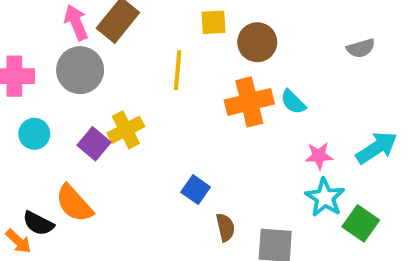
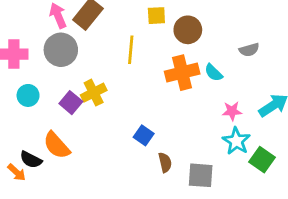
gray semicircle: (361, 48) -> (249, 50), moved

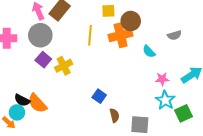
orange cross: (182, 73) -> (121, 35), moved
cyan circle: (28, 95) -> (17, 112), moved
purple square: (71, 103) -> (43, 60), moved
black semicircle: (31, 160) -> (22, 100), moved
green square: (262, 160) -> (183, 113), turned 30

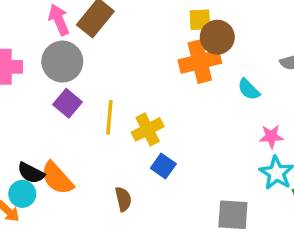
yellow square: (108, 11) -> (200, 20), moved
yellow line: (90, 35) -> (109, 117), moved
yellow cross: (64, 66) -> (148, 129), moved
brown semicircle: (114, 115) -> (123, 199), moved

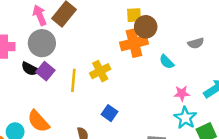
yellow cross: (148, 129) -> (100, 71), moved
black semicircle: (31, 173) -> (30, 69), moved

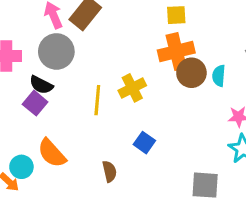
brown circle: (146, 27) -> (191, 73), moved
cyan semicircle: (167, 62) -> (219, 76), turned 49
purple square: (45, 71) -> (35, 103), moved

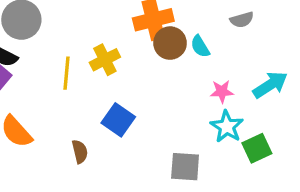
cyan semicircle: (219, 76) -> (200, 46), turned -35
blue square: (144, 143) -> (118, 120), size x1.4

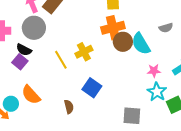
cyan semicircle: (200, 46) -> (141, 44), size x1.6
yellow line: (66, 73) -> (61, 60), turned -36

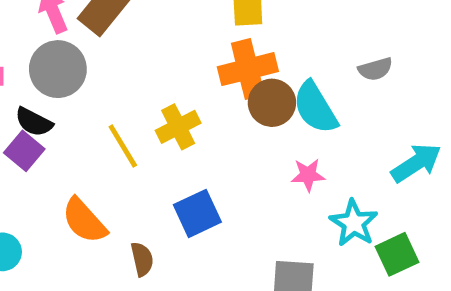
pink star: (154, 71) -> (308, 175), moved
blue square: (92, 88) -> (197, 213), turned 30
orange semicircle: (31, 95) -> (84, 221), moved

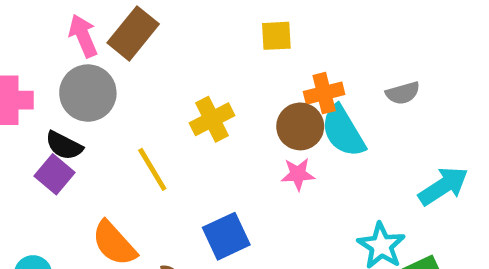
orange cross: (248, 69) -> (324, 93), moved, size x0.7
yellow cross: (178, 127) -> (212, 119), moved
pink star: (308, 175) -> (298, 174), moved

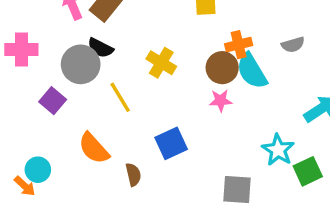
gray circle: (88, 93) -> (81, 64), moved
yellow cross: (212, 119) -> (161, 63), turned -32
black semicircle: (64, 146) -> (100, 48), moved

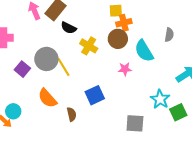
orange cross: (239, 45) -> (124, 23), moved
gray semicircle: (293, 45) -> (169, 35), turned -64
black semicircle: (100, 48) -> (69, 28), moved
gray circle: (81, 64) -> (46, 59), moved
brown circle: (222, 68) -> (118, 39), moved

